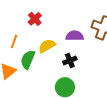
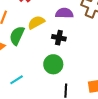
black cross: (70, 60) -> (59, 38), turned 32

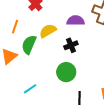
black cross: (59, 38) -> (71, 45), turned -32

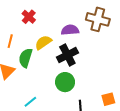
black cross: (71, 45) -> (67, 55), size x1.5

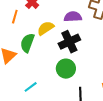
orange line: (10, 41) -> (15, 17), moved

